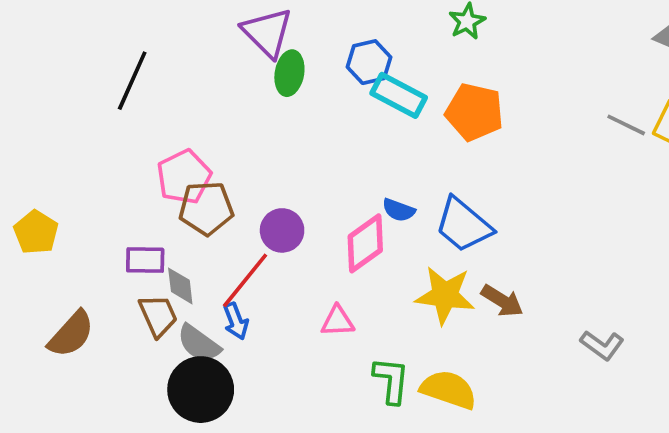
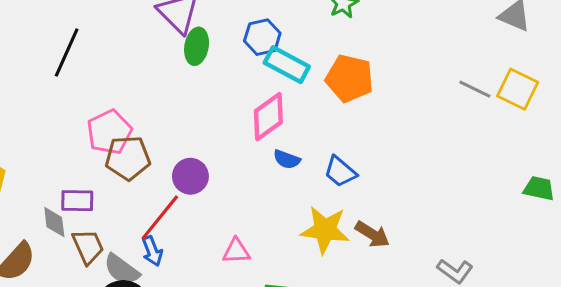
blue trapezoid: (463, 225) -> (340, 172), size x0.7
pink diamond: (365, 243) -> (268, 117), moved
gray diamond: (180, 286) -> (54, 222), moved

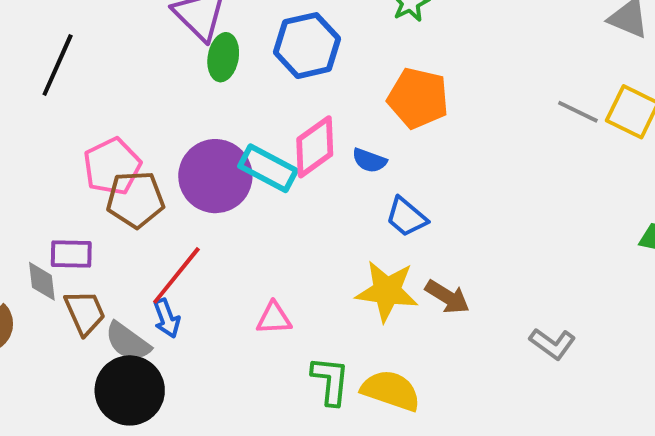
blue hexagon: (262, 37) -> (307, 46), size x1.4
cyan rectangle: (287, 65) -> (268, 168), moved
blue semicircle: (287, 159) -> (369, 160), moved
purple circle: (190, 176) -> (215, 176), moved, size x1.6

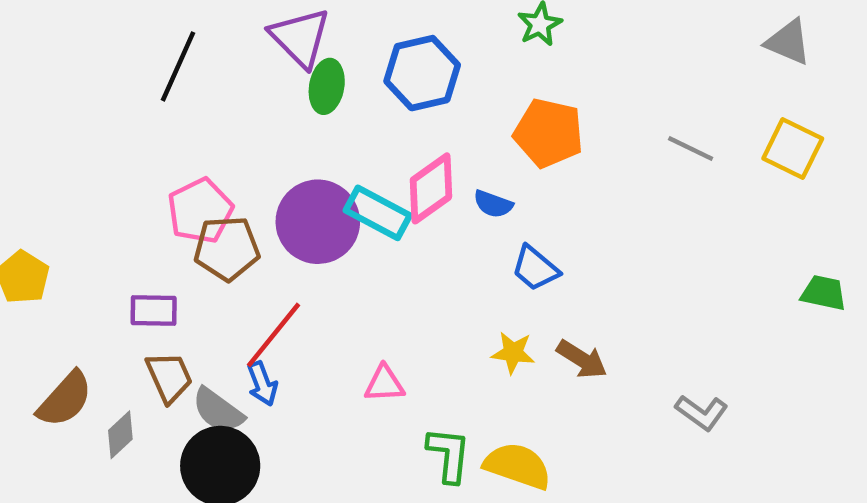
black line: (58, 65) -> (178, 66), moved
gray line: (578, 112) -> (691, 149), moved
gray diamond: (42, 281) -> (120, 435), moved, turned 54
yellow star: (387, 291) -> (513, 353), size x0.6

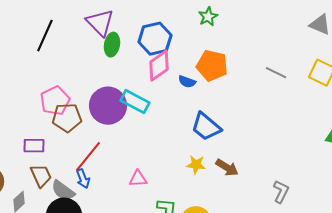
pink diamond: (431, 188) -> (159, 66), moved
blue semicircle: (493, 204) -> (187, 82), moved
blue trapezoid: (535, 268) -> (206, 127), size x1.4
gray L-shape: (702, 413) -> (281, 192), turned -100

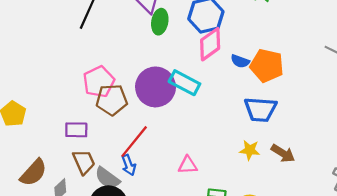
orange pentagon: (212, 66) -> (267, 66), moved
blue trapezoid: (206, 127) -> (260, 109), turned -36

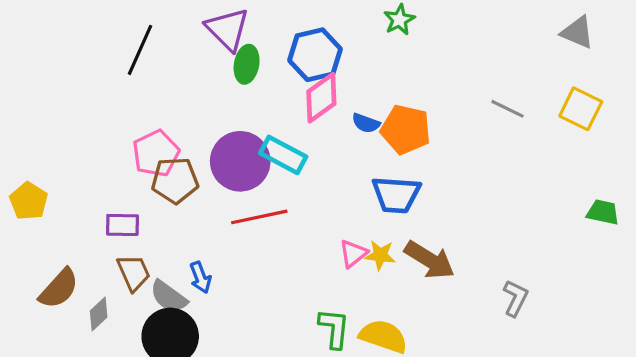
red line: (134, 142) -> (259, 217), moved, turned 39
brown arrow: (283, 153) -> (430, 260), size x1.4
pink triangle: (188, 165) -> (353, 254), moved, turned -36

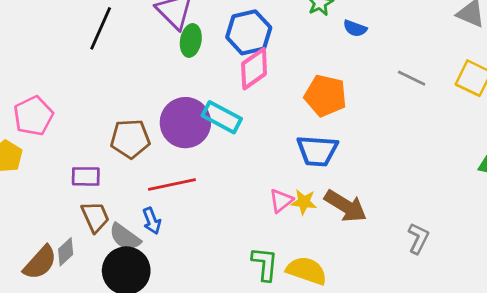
blue semicircle: (366, 123) -> (355, 28), moved
pink pentagon: (156, 153) -> (33, 116), moved
red line: (259, 217) -> (172, 185), moved
brown semicircle: (59, 289) -> (40, 263), moved

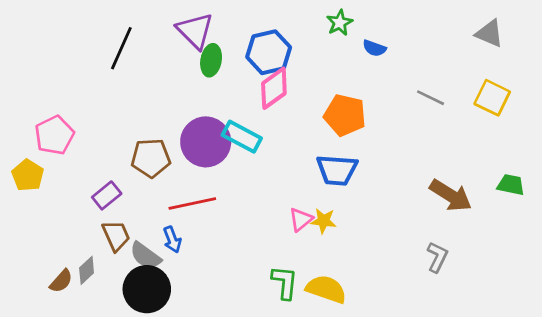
purple rectangle: (86, 176) -> (107, 195), turned -40
brown arrow: (346, 206) -> (451, 195), moved
brown semicircle: (40, 263) -> (61, 281), size x0.7

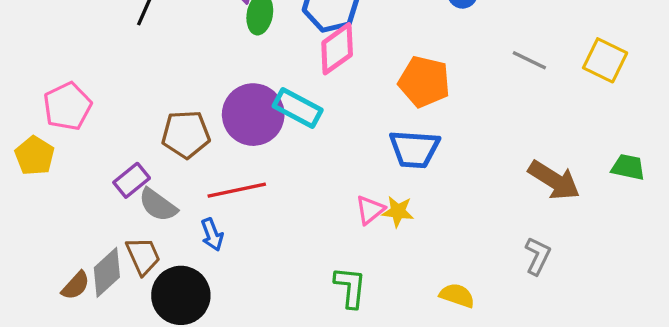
brown trapezoid: (116, 236) -> (143, 256), moved
gray semicircle: (145, 256) -> (158, 205), moved
gray diamond: (87, 270) -> (107, 272), size x1.4
yellow semicircle: (326, 289) -> (457, 295), moved, size x0.7

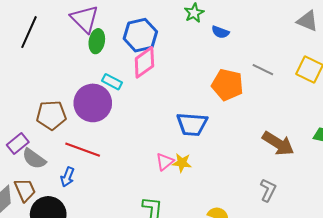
orange pentagon: (424, 82) -> (227, 85), moved
cyan rectangle: (298, 108) -> (112, 82), moved, size x0.7
red line: (237, 190) -> (83, 150), turned 32
blue arrow: (212, 235) -> (67, 177), turned 42

